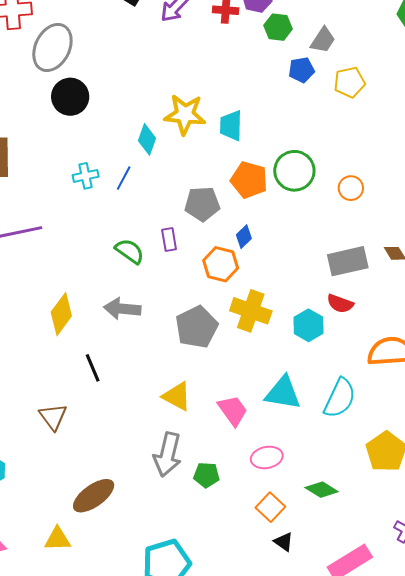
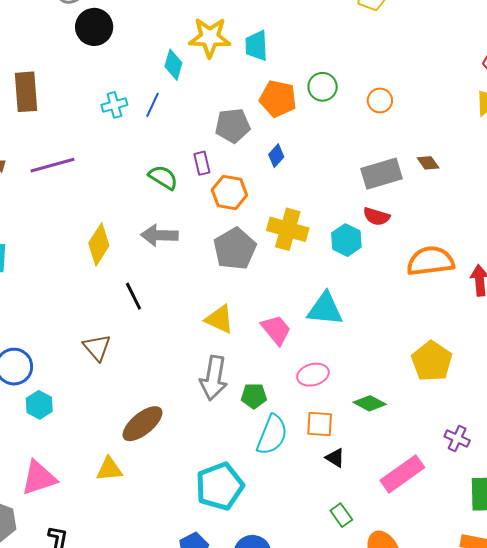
green circle: (294, 171) -> (323, 87), size x0.7
orange hexagon: (221, 264) -> (229, 192), moved
cyan semicircle: (340, 398) -> (272, 435), moved
orange square: (270, 507) -> (320, 424), turned -36

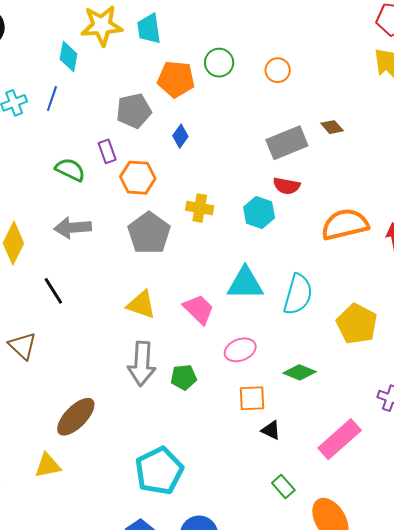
yellow cross: (288, 229) -> (200, 208), size x0.7
cyan semicircle: (272, 435) -> (298, 294), moved

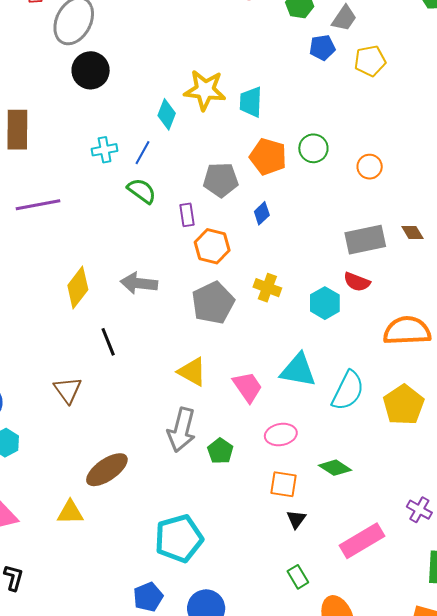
green semicircle: (70, 170) -> (142, 191), moved
yellow pentagon: (357, 324) -> (404, 405), moved
green pentagon: (184, 377) -> (220, 451), turned 30
black triangle: (271, 430) -> (296, 519), turned 30

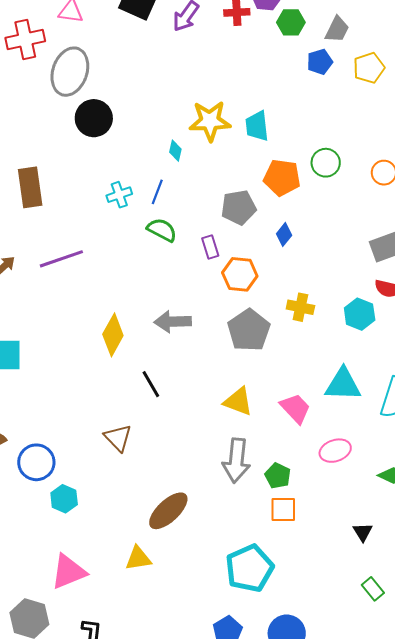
cyan diamond: (167, 114) -> (175, 151), size x0.7
orange square: (284, 484) -> (283, 510), moved

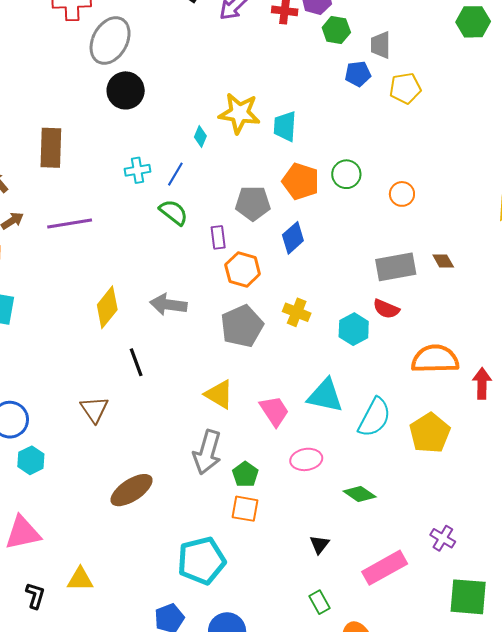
gray trapezoid: (337, 29) -> (381, 45), turned 144
blue diamond: (284, 235) -> (293, 238), size x1.4
yellow triangle: (138, 558) -> (80, 579), moved

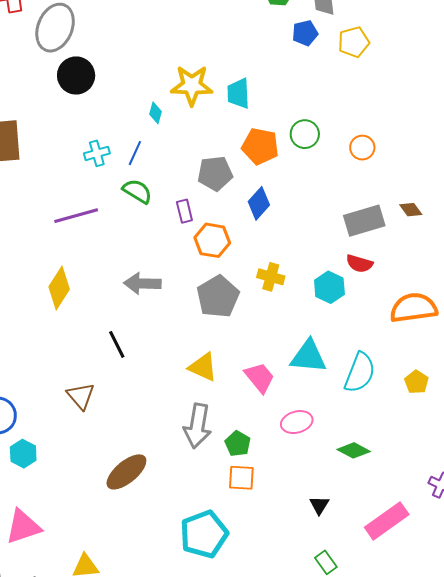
purple line: (70, 223) -> (76, 216), moved
yellow diamond: (107, 307) -> (59, 288), moved
yellow pentagon: (430, 433) -> (417, 382), size x0.6

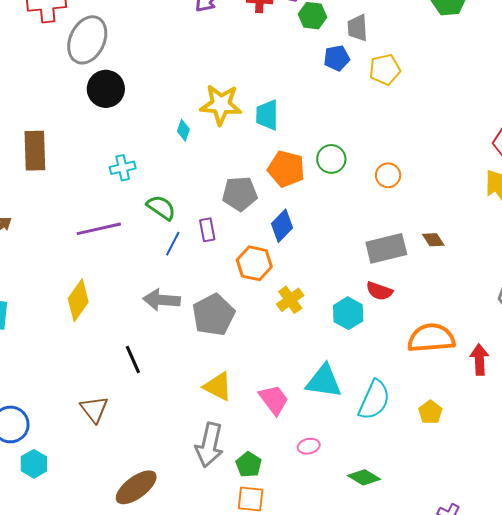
blue line: (135, 153) -> (173, 244), moved
orange hexagon: (212, 240) -> (254, 263), moved
yellow cross: (271, 277) -> (290, 300), turned 36
gray pentagon: (218, 297) -> (213, 315), moved
pink ellipse: (297, 422) -> (309, 446), size x0.7

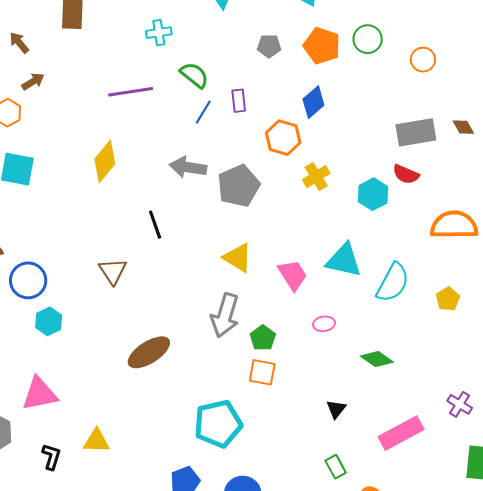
gray pentagon: (240, 194) -> (269, 46), moved, size x0.7

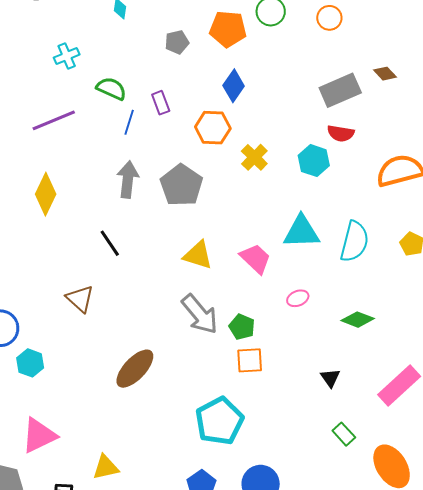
gray arrow: (188, 167) -> (128, 180), turned 102
gray arrow: (225, 315) -> (200, 314), turned -42

